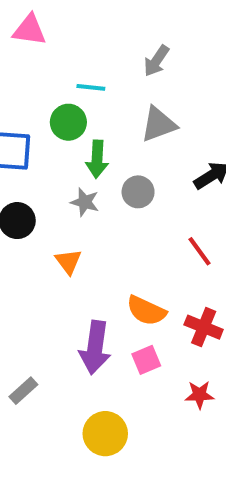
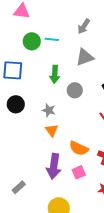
green circle: (68, 122) -> (32, 41), moved
gray star: (85, 202) -> (49, 110), moved
orange triangle: (68, 262) -> (52, 130), moved

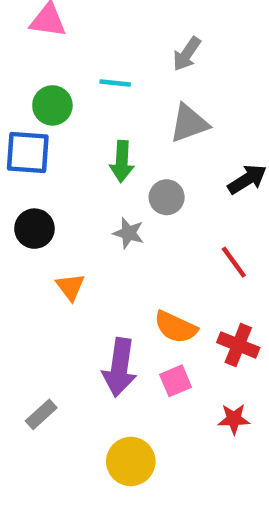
green circle: (32, 41) -> (52, 105), moved
gray star: (49, 110) -> (129, 233), moved
orange triangle: (52, 130) -> (70, 287), moved

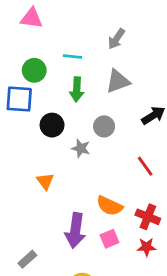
green arrow: (122, 161) -> (77, 89), moved
black circle: (34, 229) -> (52, 125), moved
red star: (234, 419) -> (146, 247), moved

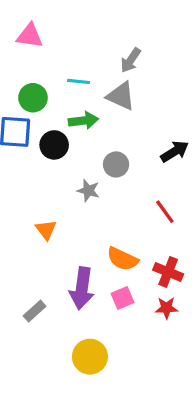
gray triangle: (118, 81) -> (121, 96), moved, turned 44
green arrow: (77, 89) -> (83, 121), turned -100
black circle: (52, 125) -> (54, 145), moved
gray rectangle: (27, 259) -> (35, 311), moved

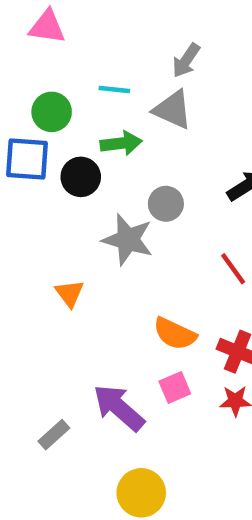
gray star: (88, 191) -> (128, 240), size x1.6
purple arrow: (82, 288) -> (119, 408), moved, turned 123
gray rectangle: (35, 311) -> (54, 435), moved
yellow circle: (90, 357) -> (141, 493), moved

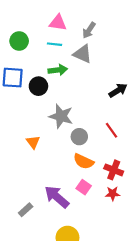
pink triangle: (47, 27) -> (58, 23), moved
green circle: (52, 112) -> (19, 41), moved
gray circle: (166, 204) -> (79, 137), moved
pink square: (175, 387) -> (84, 187), turned -32

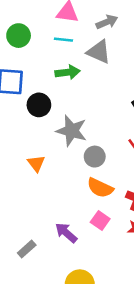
gray arrow: (89, 30) -> (107, 22), turned -147
black circle: (38, 86) -> (39, 105), moved
purple arrow: (57, 197) -> (66, 233), size x0.7

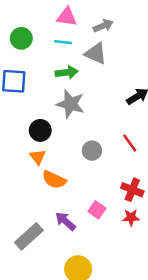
black circle: (39, 105) -> (40, 130), moved
gray star: (72, 131) -> (71, 104), moved
orange semicircle: (100, 188) -> (54, 180), moved
gray rectangle: (27, 249) -> (29, 236), size x1.6

